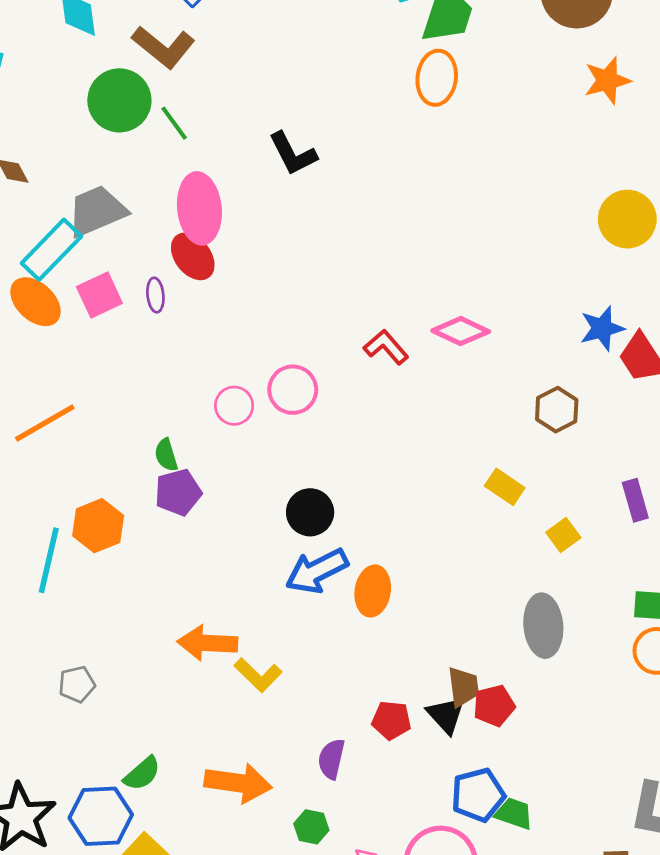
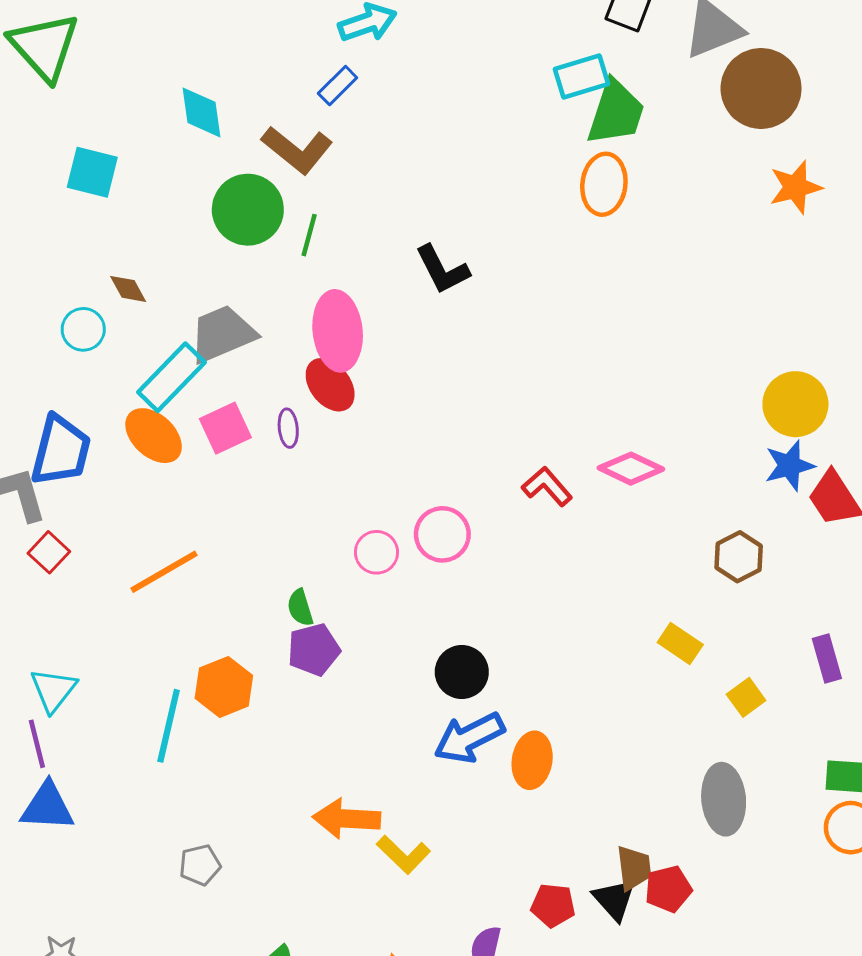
green line: (174, 123) -> (309, 235), turned 51
yellow circle: (627, 219) -> (795, 404), moved

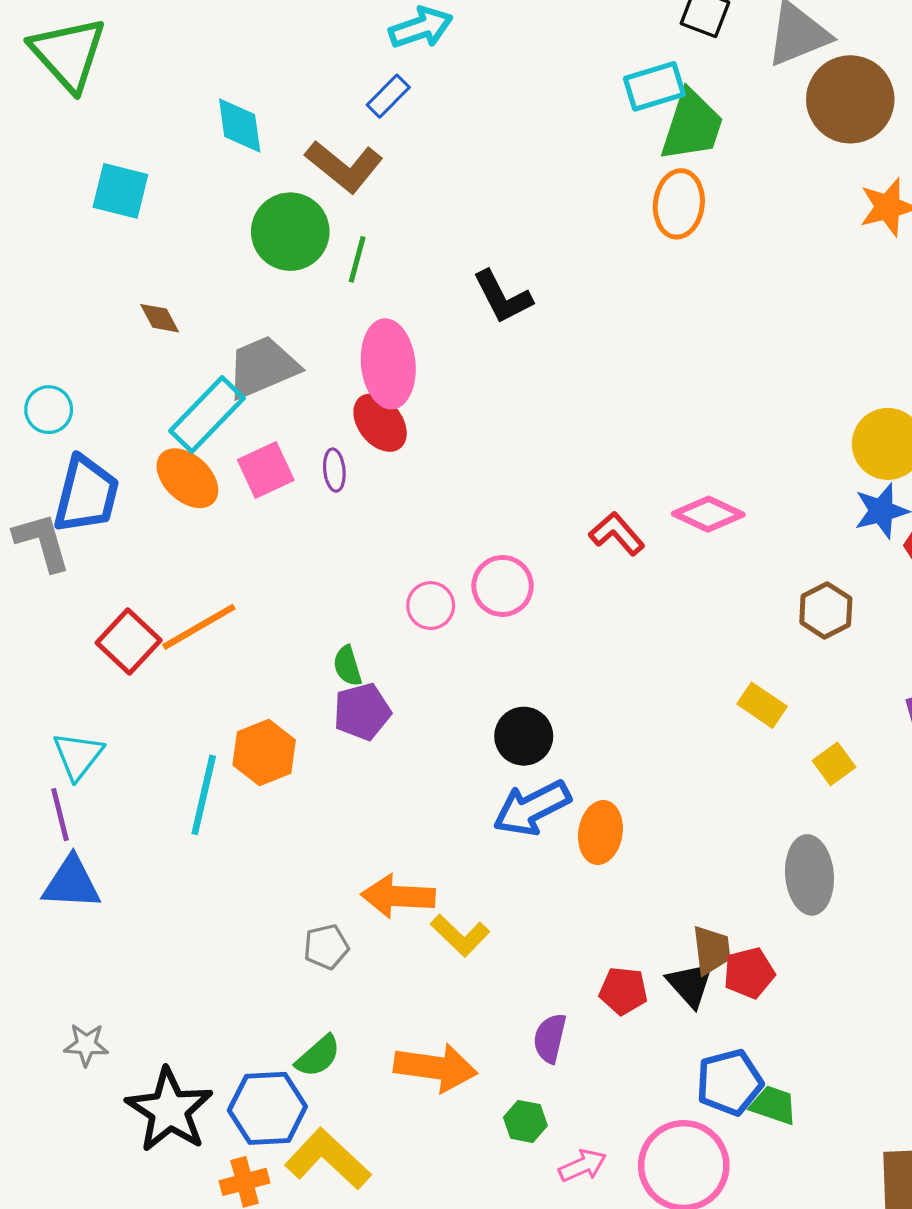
cyan circle: (83, 329) -> (49, 410), moved
red square: (49, 552) -> (129, 641), moved, size x1.4
gray pentagon: (200, 865) -> (326, 947), moved

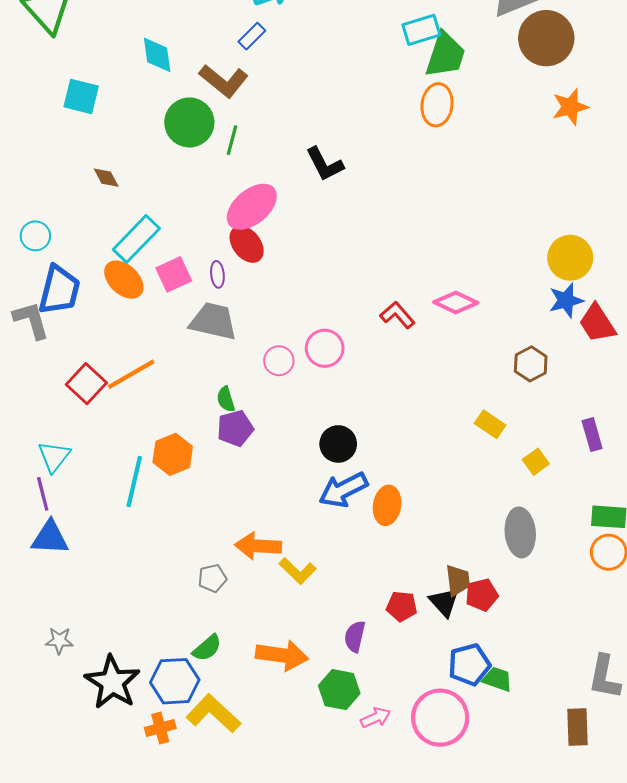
pink ellipse: (388, 364) -> (252, 207), turned 56
gray trapezoid: (263, 367) -> (213, 321), moved, turned 36
green hexagon: (525, 1121) -> (339, 690), size x1.5

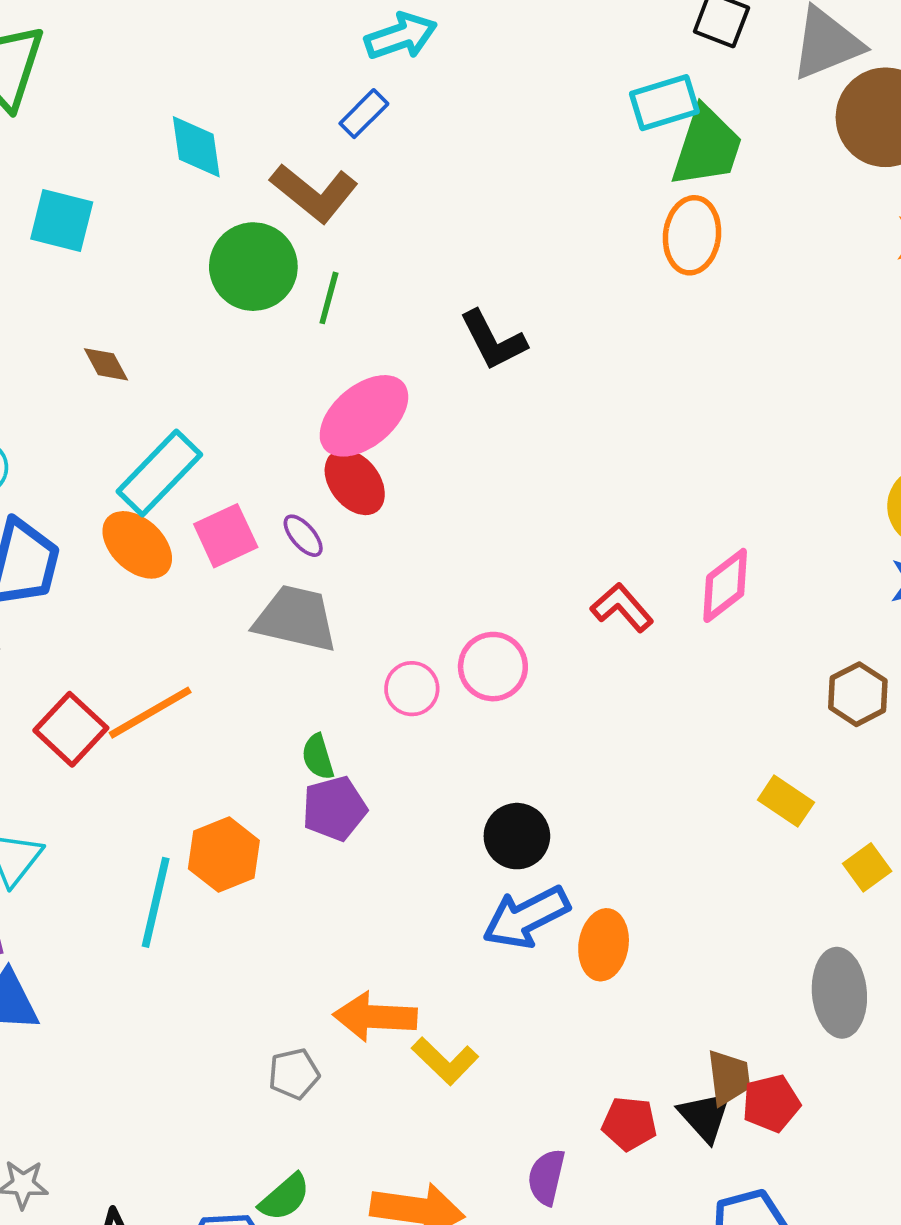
purple ellipse: (217, 274) -> (303, 536), turned -35
pink diamond: (456, 302) -> (725, 585), turned -63

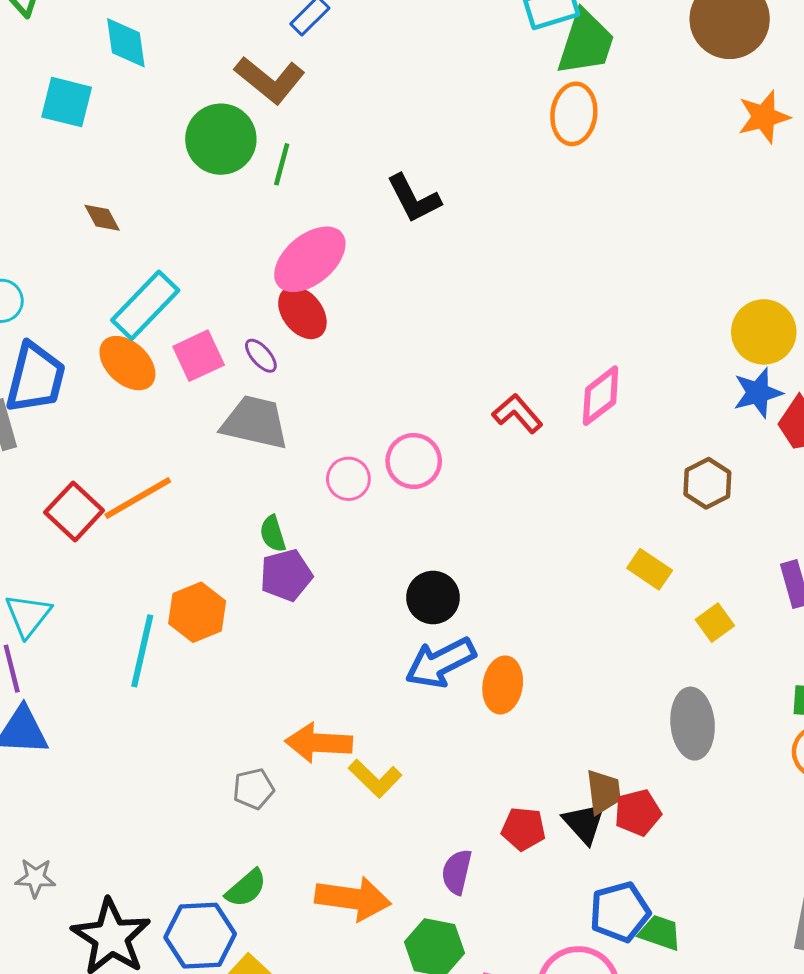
cyan diamond: (196, 147) -> (126, 43), moved

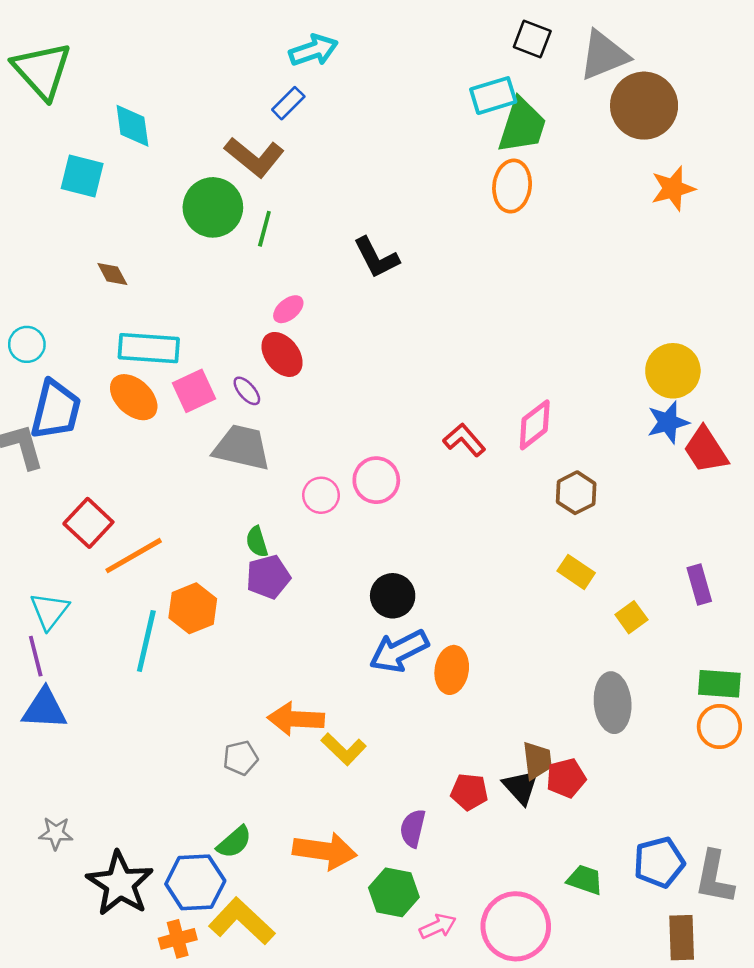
pink ellipse: (310, 259) -> (288, 309), size x0.5
cyan rectangle: (145, 305) -> (149, 348), turned 50
brown hexagon: (707, 483) -> (576, 493), moved
orange line: (138, 498) -> (134, 556), moved
blue pentagon: (620, 912) -> (659, 862), moved

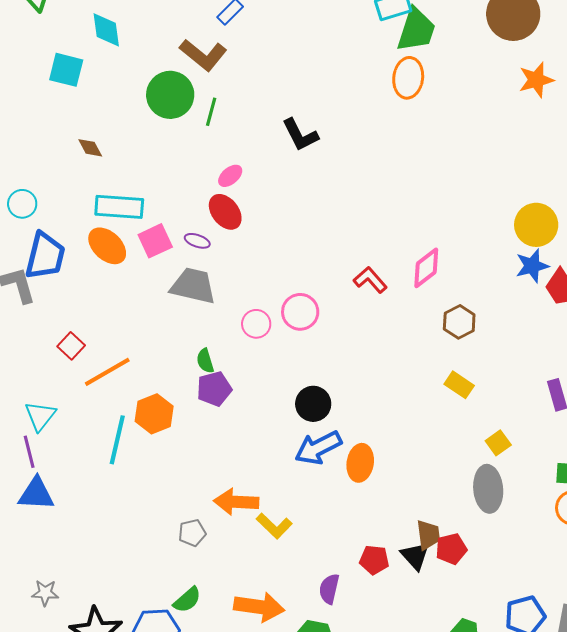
purple ellipse: (247, 391) -> (197, 241), turned -30
red square: (88, 523) -> (71, 346), size x0.7
yellow square: (631, 617) -> (498, 443), moved

